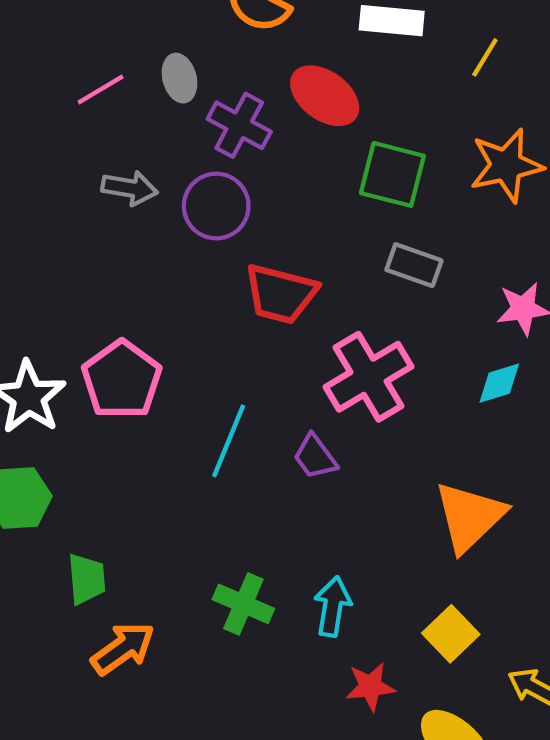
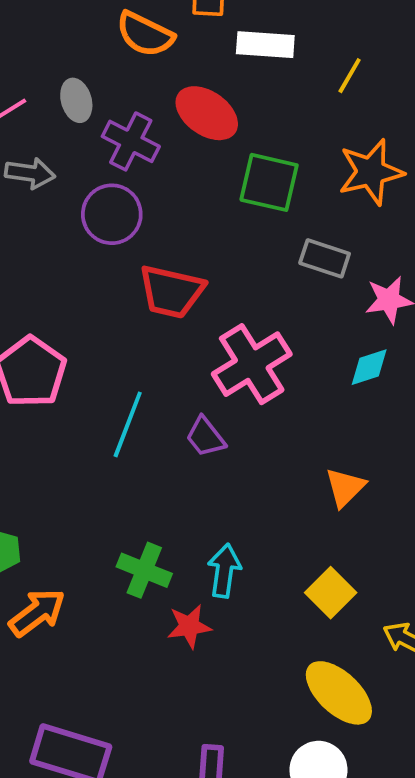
gray arrow: (130, 188) -> (30, 173), moved
gray rectangle: (414, 265) -> (325, 258), moved
orange triangle: (469, 517) -> (345, 487), size x0.6
red star: (370, 687) -> (189, 626), moved

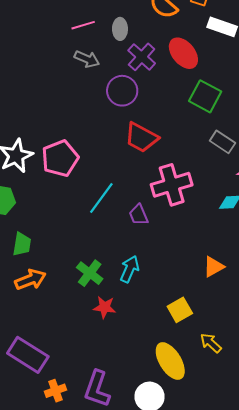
orange triangle: (345, 487) -> (214, 267), moved
cyan arrow: (224, 571) -> (130, 269), moved

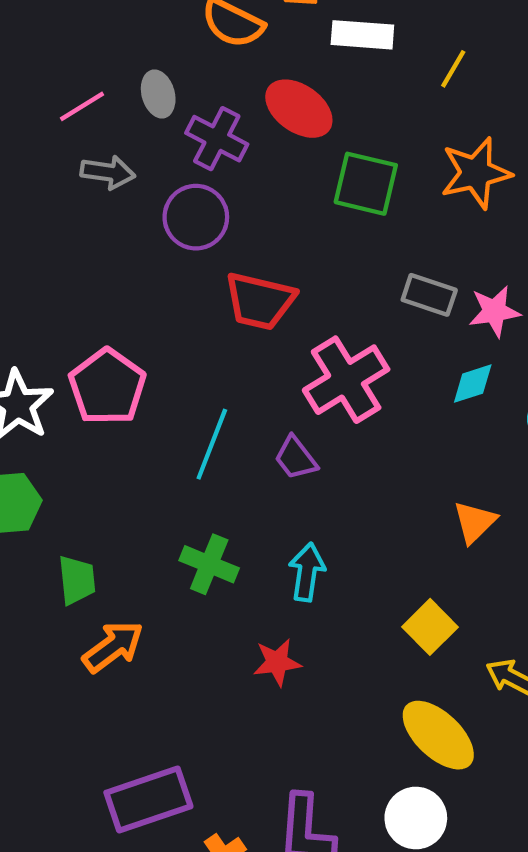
gray rectangle: (222, 142) -> (429, 295), moved
green cross: (90, 273) -> (209, 564), moved
purple rectangle: (28, 355) -> (148, 799), turned -36

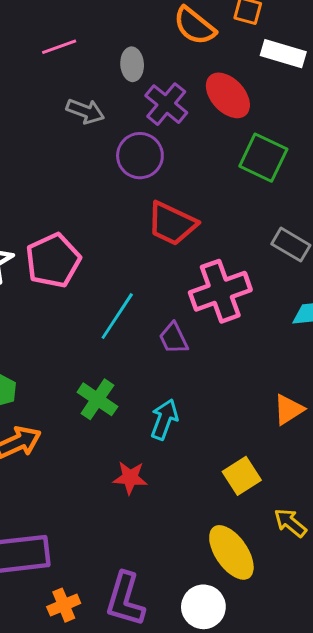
pink line: (82, 106) -> (59, 47), moved

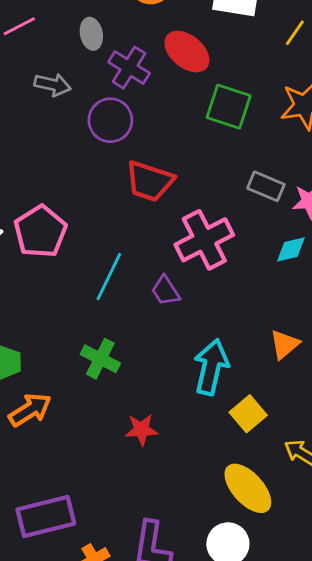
cyan arrow: (164, 419) -> (211, 367), moved, size x1.4

